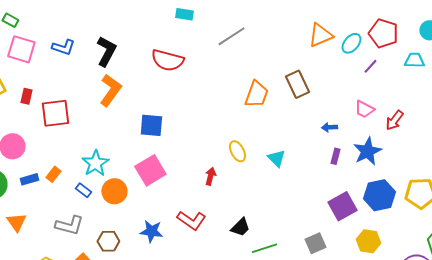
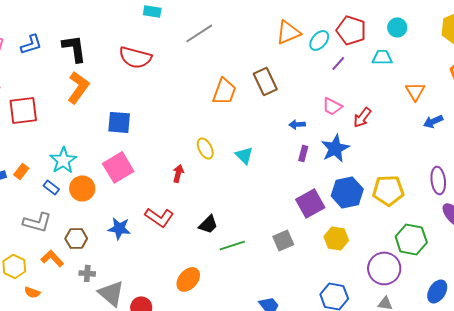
blue L-shape: (63, 47) -> (31, 44), turned -35
black L-shape: (106, 51) -> (74, 48), turned -36

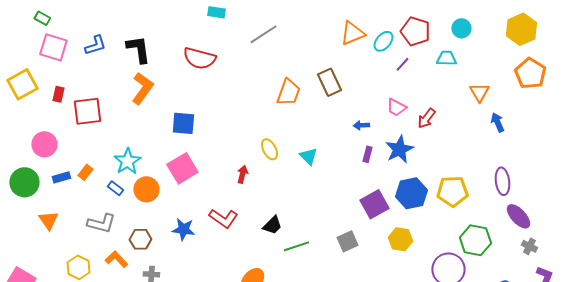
blue arrow: (433, 121) -> (497, 122), turned 90

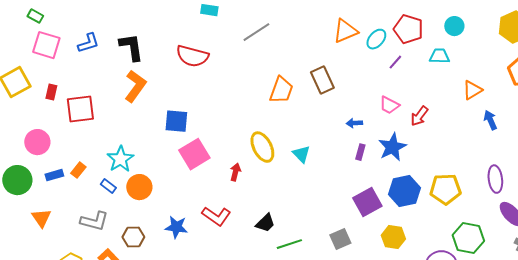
orange triangle: (479, 92) -> (472, 90), turned 30
yellow ellipse: (269, 149) -> (262, 147), size x1.4
pink square: (182, 168) -> (194, 154), moved

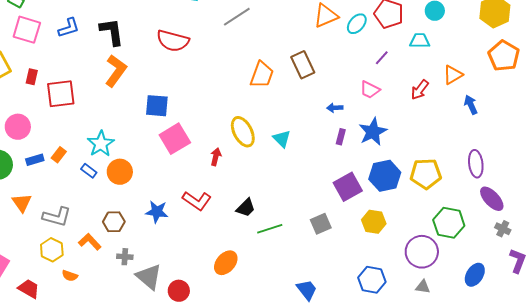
purple line: (395, 62) -> (382, 58), moved
red arrow: (419, 116) -> (420, 90), moved
gray L-shape: (94, 221) -> (57, 217), moved

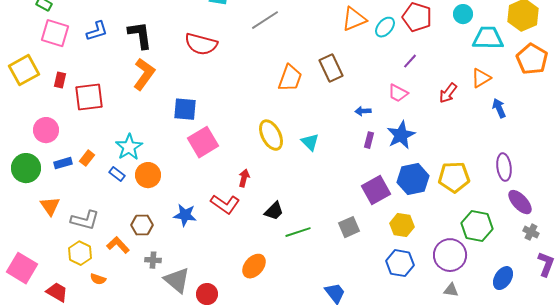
cyan trapezoid: (420, 41) -> (488, 38), moved, size x1.5
red arrow: (216, 157) -> (244, 178), moved
blue hexagon: (372, 280) -> (400, 263), moved

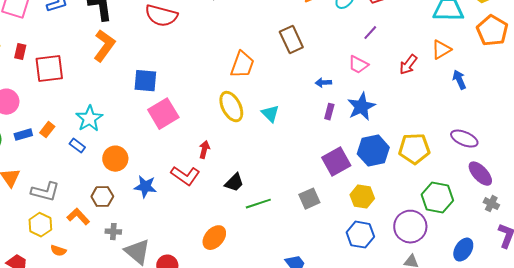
orange trapezoid: (290, 78) -> (242, 65), moved
purple ellipse: (504, 167) -> (464, 139), turned -60
orange circle: (148, 175) -> (115, 159), moved

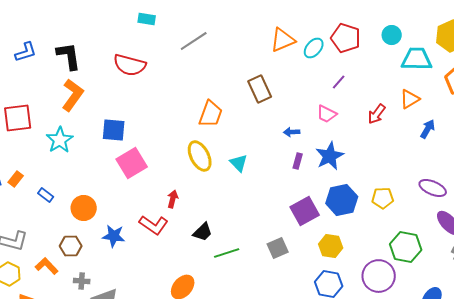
blue arrow: (459, 80) -> (428, 129), turned 54
cyan star: (89, 119) -> (60, 140), moved
yellow pentagon: (414, 149) -> (383, 198), size x0.7

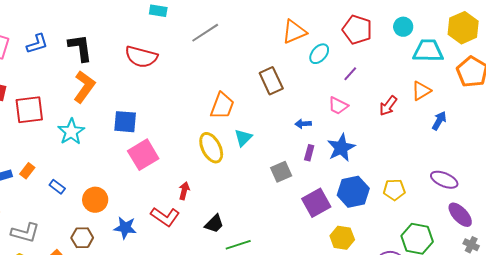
cyan ellipse: (314, 48) -> (319, 54), moved
cyan triangle: (239, 163) -> (243, 138), moved, turned 30
gray square: (278, 248) -> (281, 172), moved

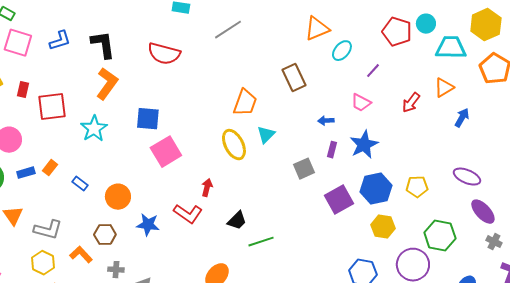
red pentagon: (357, 30) -> (397, 32), moved
yellow hexagon: (342, 238) -> (383, 227), moved

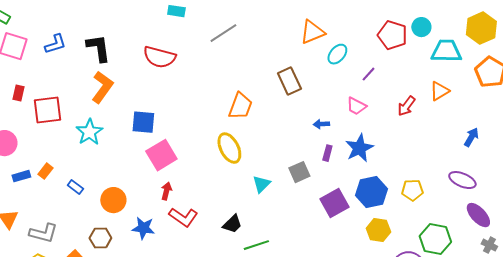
blue arrow: (462, 118) -> (471, 137), moved
cyan triangle: (266, 135) -> (261, 184), moved
red arrow: (207, 188) -> (166, 191), moved

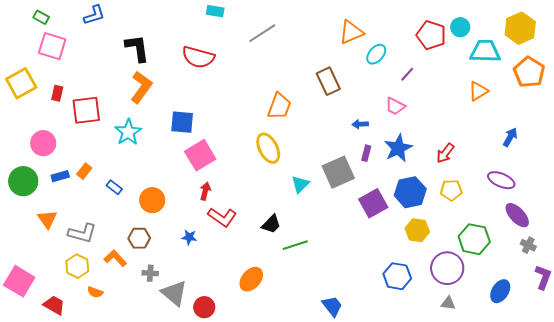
blue L-shape: (55, 44) -> (94, 15), moved
red arrow: (406, 106) -> (445, 153), moved
gray square: (299, 172) -> (338, 172), size x1.5
blue star: (143, 228) -> (189, 237), moved, size x0.7

